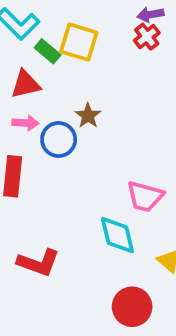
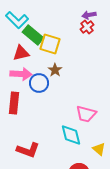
yellow square: (79, 42) -> (50, 44), moved
green rectangle: (48, 51) -> (33, 35), size x1.5
pink arrow: (25, 123) -> (21, 74), size x1.5

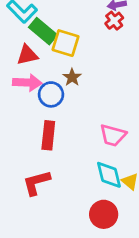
red rectangle: (14, 103) -> (48, 135), moved
cyan diamond: (71, 135) -> (109, 175), moved
red L-shape: (28, 150) -> (36, 183), turned 145

